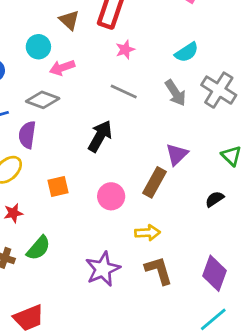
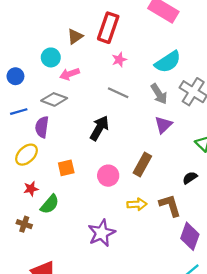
brown triangle: (69, 20) -> (75, 36), turned 42
cyan semicircle: (187, 52) -> (168, 62), size x1.4
purple triangle: (177, 154) -> (163, 125), moved
green semicircle: (38, 248) -> (50, 204), moved
brown L-shape: (159, 270) -> (170, 205), moved

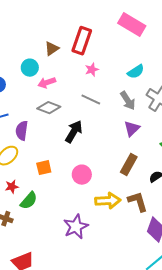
cyan semicircle: (168, 62) -> (136, 72), size x0.7
gray diamond: (54, 99) -> (49, 108), moved
brown rectangle: (142, 165) -> (129, 165), moved
yellow arrow: (137, 204) -> (108, 201), size x1.4

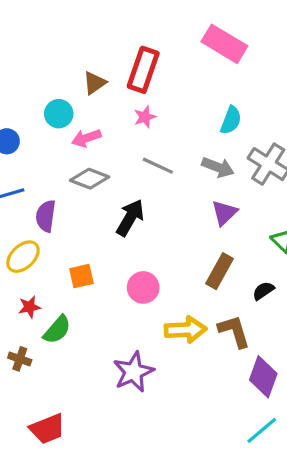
pink star: (92, 70) -> (145, 117), moved
cyan semicircle: (136, 72) -> (231, 120), turned -36
gray arrow: (128, 101) -> (218, 167), turned -36

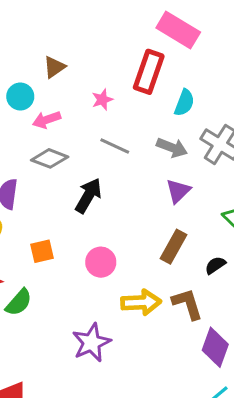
red rectangle: (143, 70) -> (149, 72), moved

